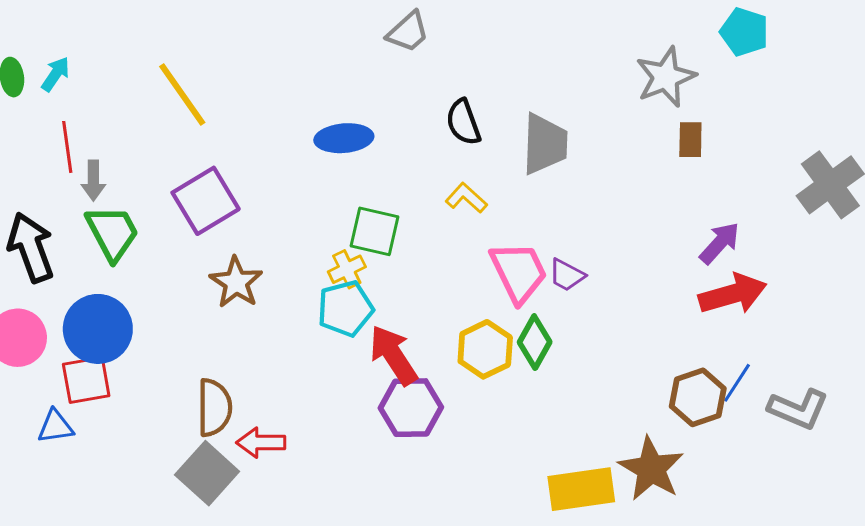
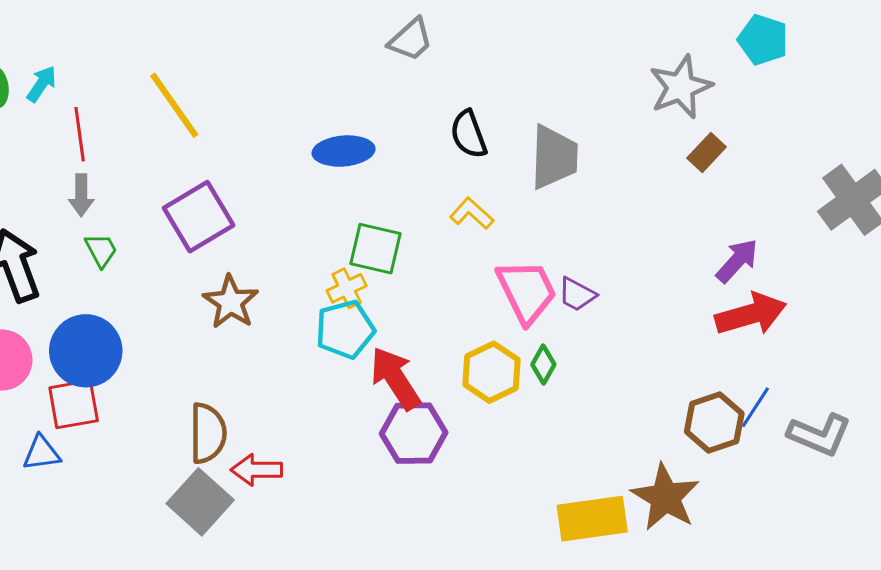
brown rectangle: (690, 140) -> (707, 153), turned 42
red line: (67, 147) -> (80, 134), moved
green trapezoid: (112, 233) -> (101, 250), size x0.6
green diamond: (535, 342) -> (543, 365), size x0.7

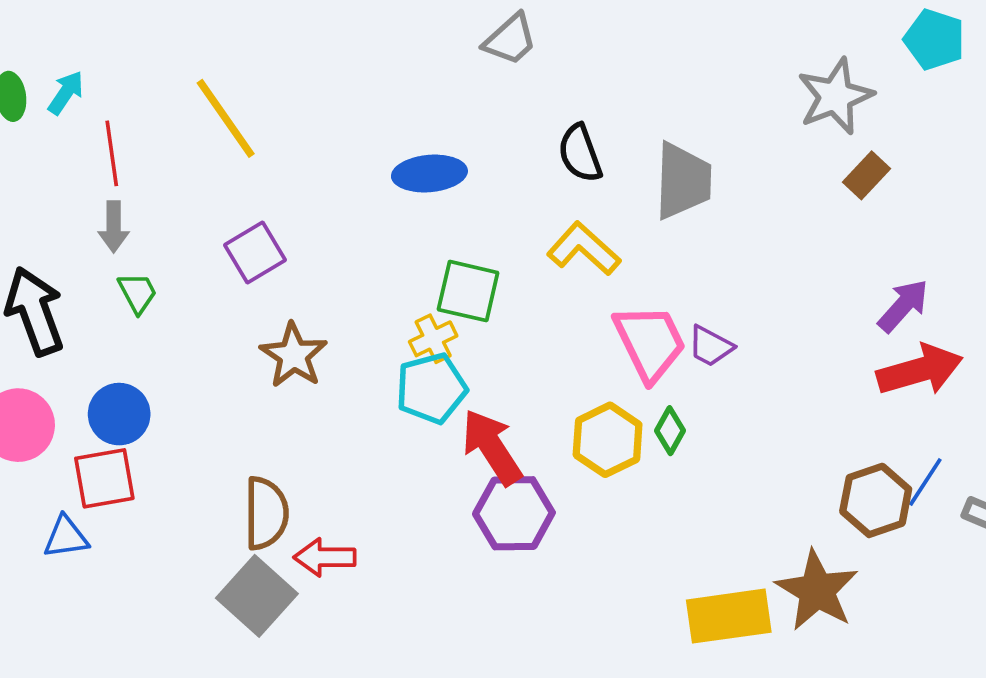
yellow L-shape: (472, 214) -> (584, 249), size x1.4
purple square: (199, 217) -> (255, 252), size x0.7
blue circle: (86, 351) -> (119, 414), size x0.7

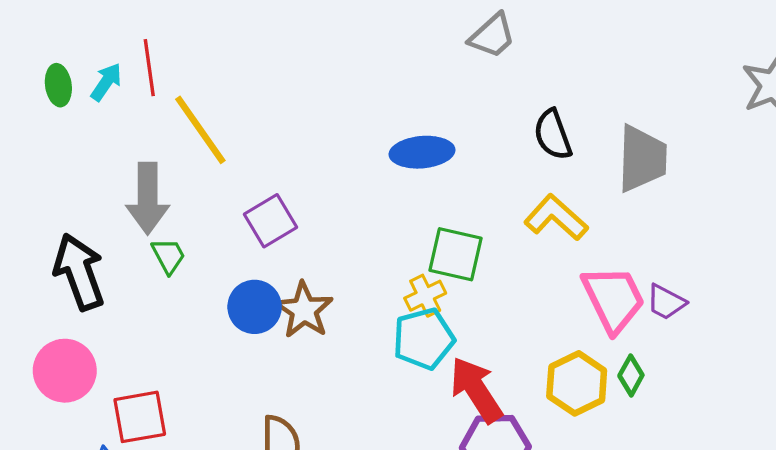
yellow line: (226, 118) -> (200, 130), moved
red line: (112, 153) -> (149, 68), moved
gray arrow: (114, 227) -> (148, 198), size x1.6
blue circle: (119, 414) -> (255, 307), moved

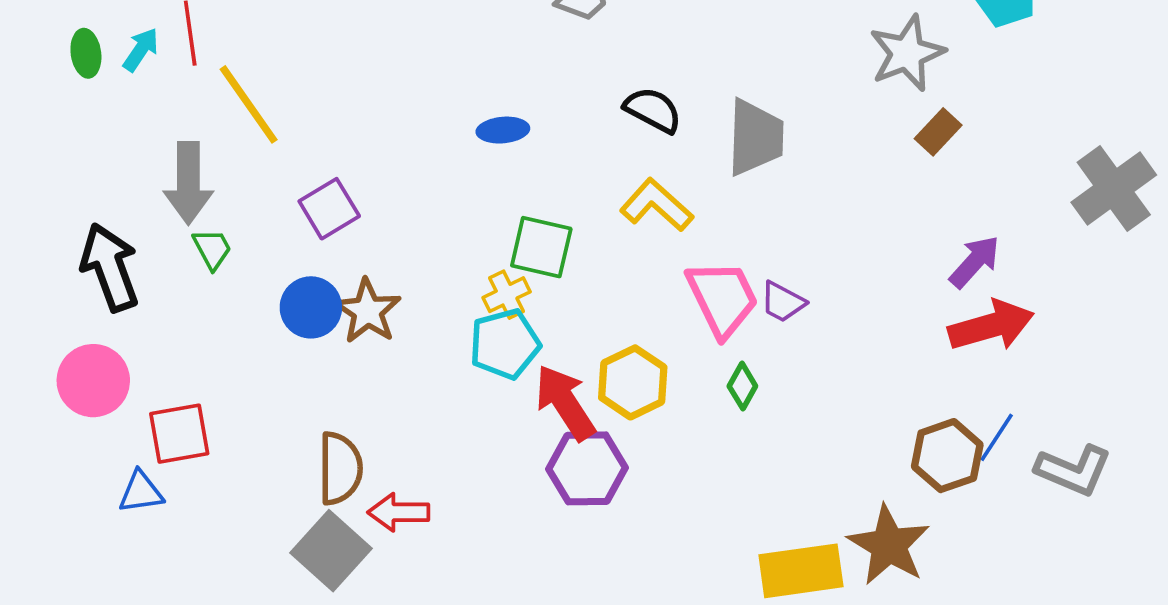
black semicircle: (553, 135) -> (653, 110), turned 138
blue ellipse: (422, 152) -> (503, 130), size x0.7
yellow hexagon: (577, 383) -> (633, 382), moved

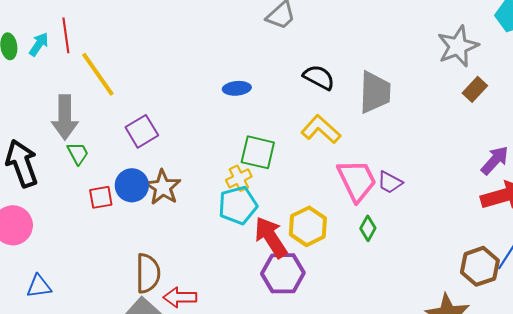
red square: (179, 434) -> (101, 197), moved, size x0.7

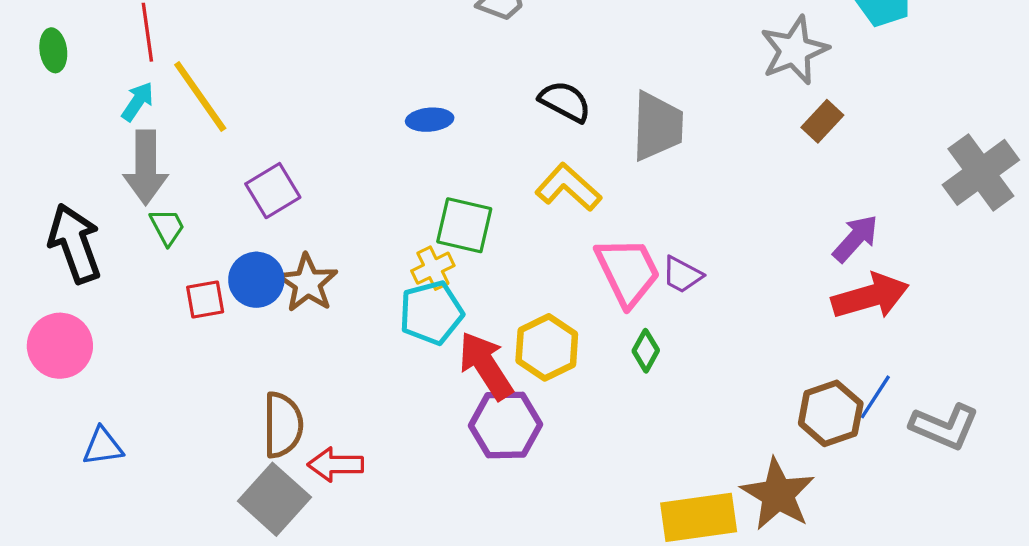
cyan arrow: (39, 44) -> (137, 101), moved

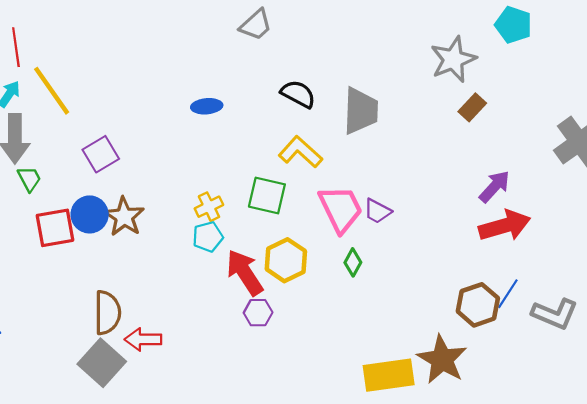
green square: (464, 225) -> (267, 195), moved
red square: (205, 300) -> (55, 228), size x1.5
cyan pentagon: (431, 313) -> (208, 237), size x0.7
purple hexagon: (506, 425) -> (258, 313), size x0.6

